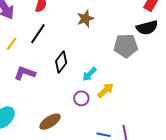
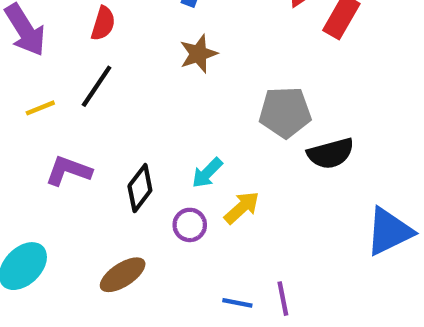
black semicircle: (147, 28) -> (331, 153), moved
yellow line: (12, 44) -> (40, 108), turned 32
black diamond: (61, 62) -> (140, 188), moved

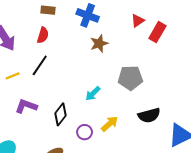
brown star: (198, 54) -> (99, 44), moved
black semicircle: (331, 153) -> (149, 115), moved
cyan arrow: (207, 173) -> (93, 94), moved

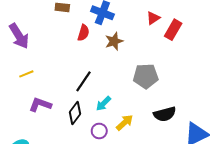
red semicircle: (43, 35) -> (83, 33), moved
black line: (40, 65) -> (83, 81), moved
cyan arrow: (93, 94) -> (103, 104), moved

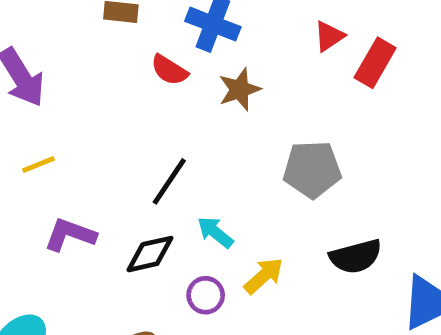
red semicircle: (83, 33) -> (169, 70), turned 105
cyan arrow: (103, 104) -> (215, 232), turned 84
black diamond: (75, 113) -> (150, 254), turned 40

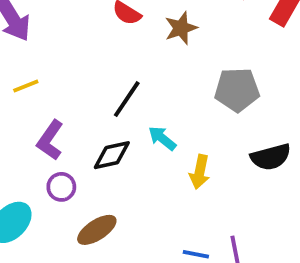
purple L-shape: (70, 235) -> (50, 140), turned -75
yellow arrow: (264, 276) -> (200, 172), turned 144
purple circle: (206, 295) -> (61, 187), moved

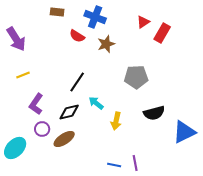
brown ellipse: (97, 230) -> (64, 139), moved

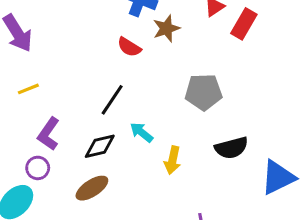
red semicircle: (77, 36) -> (129, 47), moved
brown star: (106, 44) -> (166, 28), moved
purple circle: (42, 129) -> (38, 168), moved

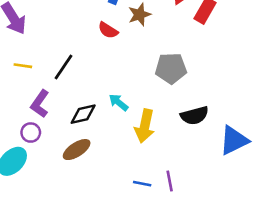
yellow line: (28, 89) -> (23, 66), turned 30
black line: (112, 100) -> (63, 67), moved
yellow arrow: (173, 160) -> (145, 126), size x1.4

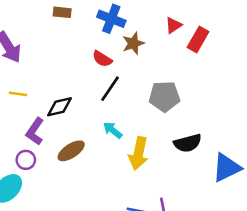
black line: (63, 67) -> (110, 89), moved
black diamond: (83, 114) -> (59, 107), moved
brown ellipse: (77, 150) -> (71, 151), moved

